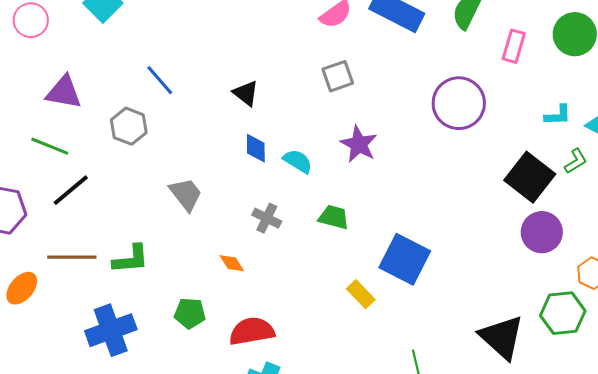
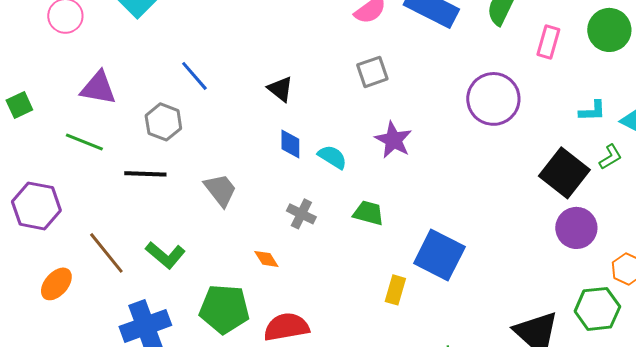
black line: (71, 190) -> (145, 174), moved, turned 42
brown line: (72, 257) -> (106, 253), turned 51
green L-shape: (131, 259) -> (165, 255), turned 45
yellow rectangle: (361, 294) -> (395, 290), turned 60
green pentagon: (190, 313) -> (224, 309), size x1.6

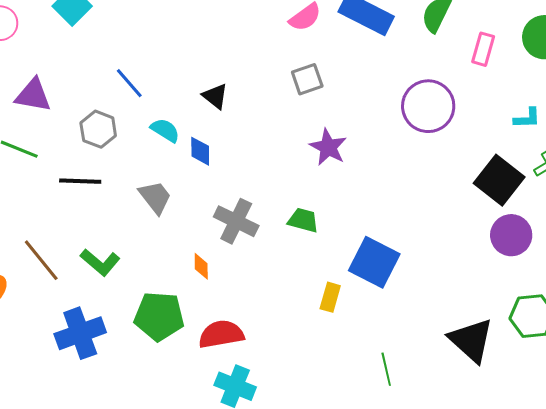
blue diamond: (290, 144) -> (200, 151), moved
cyan semicircle: (332, 157) -> (165, 130), moved
gray cross: (301, 214) -> (236, 221), size x1.5
orange diamond: (266, 259) -> (201, 266), turned 32

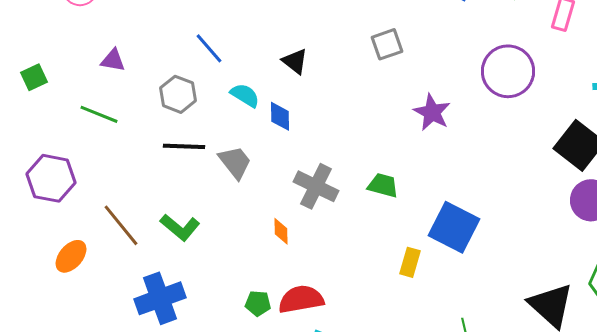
purple triangle: (33, 95) -> (113, 60), size x0.7
purple star: (328, 147) -> (432, 112), moved
black line: (80, 181) -> (184, 146), moved
green pentagon: (159, 316) -> (258, 303), moved, size x0.5

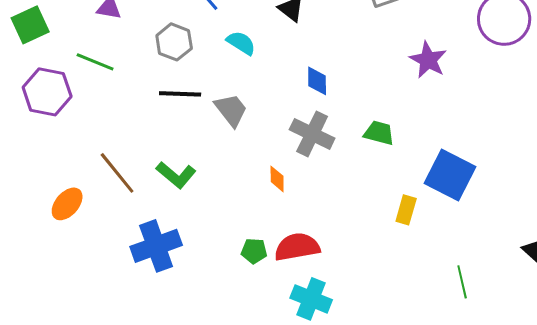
green square: (34, 77) -> (30, 25), size x1.4
blue diamond: (280, 116) -> (317, 81), moved
purple hexagon: (51, 178) -> (47, 92), moved

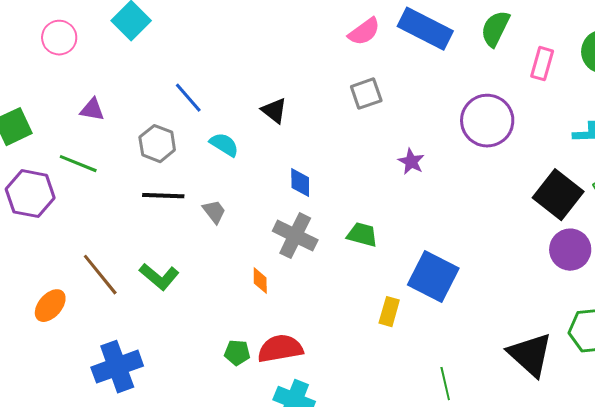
purple star: (428, 60) -> (411, 162), size x0.7
gray trapezoid: (231, 110) -> (214, 212), size x0.7
blue cross: (156, 246) -> (117, 367), moved

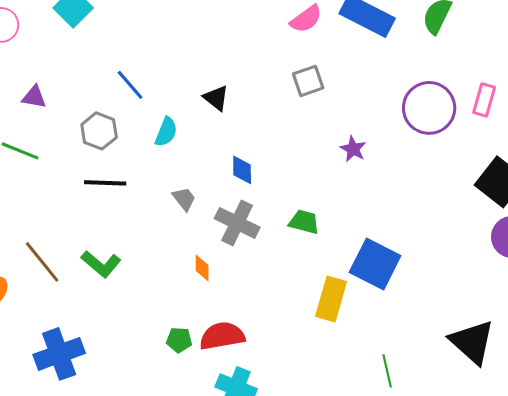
pink rectangle: (542, 64) -> (484, 100), moved
cyan semicircle: (224, 145) -> (166, 132), turned 80
gray trapezoid: (214, 212) -> (184, 199), moved
yellow rectangle: (389, 312) -> (331, 299), size x1.5

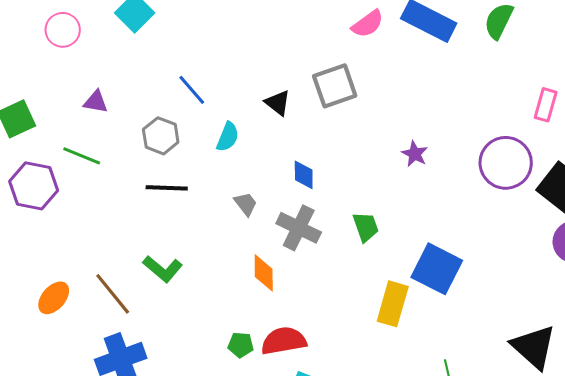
gray square: (308, 81) -> (335, 86), moved, size x1.4
purple circle: (429, 108) -> (506, 163), moved
green trapezoid: (304, 222) -> (366, 227), turned 56
brown line: (42, 262) -> (113, 294), moved
orange diamond: (202, 268) -> (264, 273), size x1.4

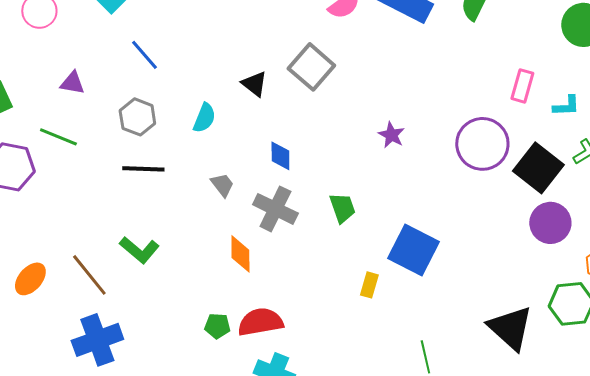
gray square: (335, 86) -> (311, 67), turned -30
blue line: (192, 90) -> (144, 55), moved
yellow rectangle: (393, 304) -> (369, 285), size x0.6

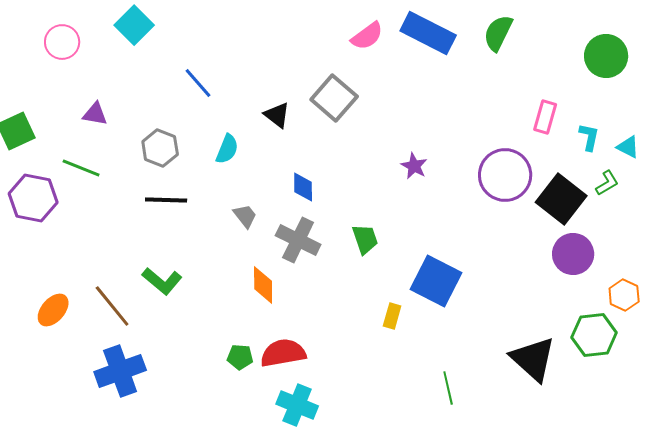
blue line: (144, 55) -> (198, 83), moved
cyan L-shape: (566, 106) -> (589, 137), turned -76

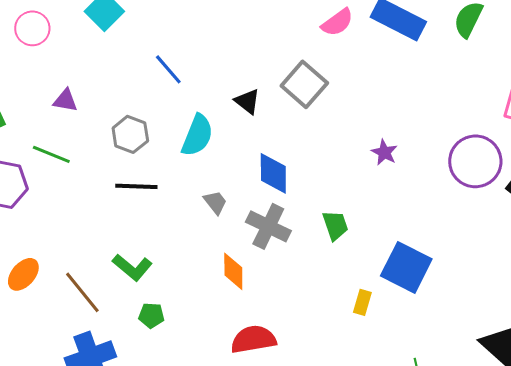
cyan semicircle: (227, 149) -> (197, 135), size x1.4
blue diamond: (303, 187) -> (273, 173), size x1.4
orange ellipse: (53, 310) -> (23, 274), moved
green pentagon: (240, 357) -> (151, 315), moved

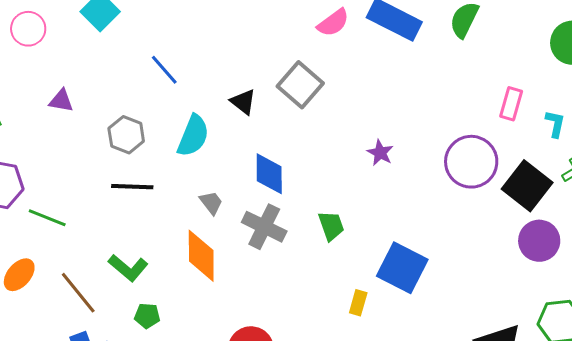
green line: (51, 154) -> (47, 218), moved
orange diamond: (233, 271) -> (201, 256), moved, size x1.4

